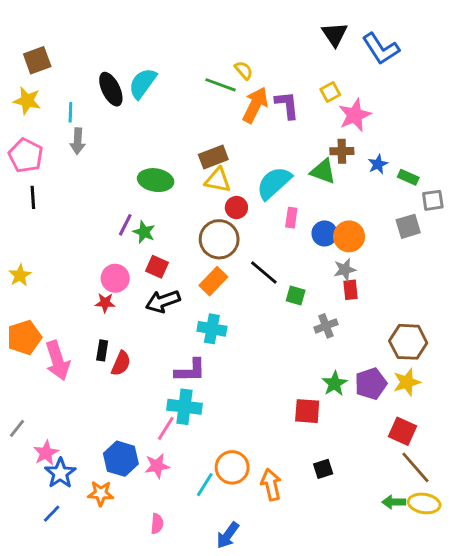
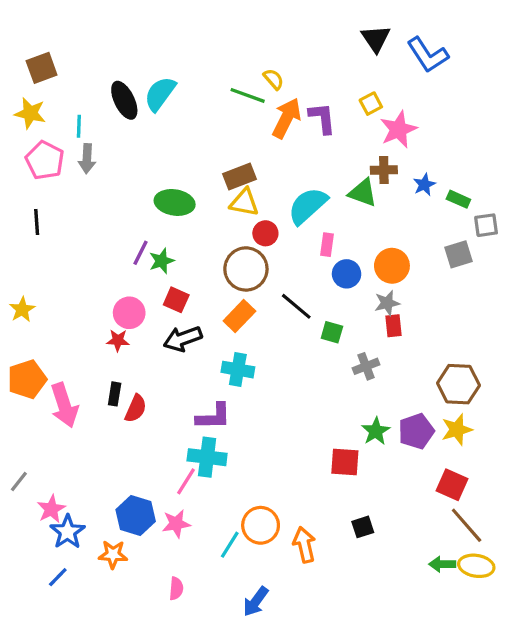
pink pentagon: (26, 156) -> (45, 160), moved
green star: (144, 232) -> (162, 261), turned 30
blue circle: (325, 233) -> (347, 274), moved

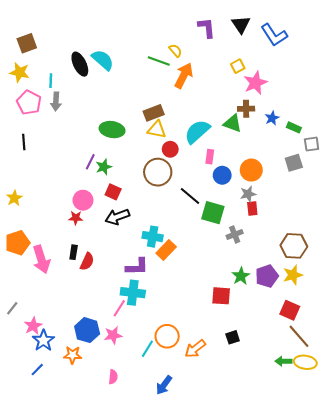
cyan semicircle: (160, 94) -> (103, 60), turned 95
purple L-shape: (322, 118) -> (207, 28), moved
orange rectangle: (239, 316) -> (166, 250), moved
green square: (332, 332) -> (213, 213), size x1.6
orange arrow: (304, 545) -> (195, 349), turned -115

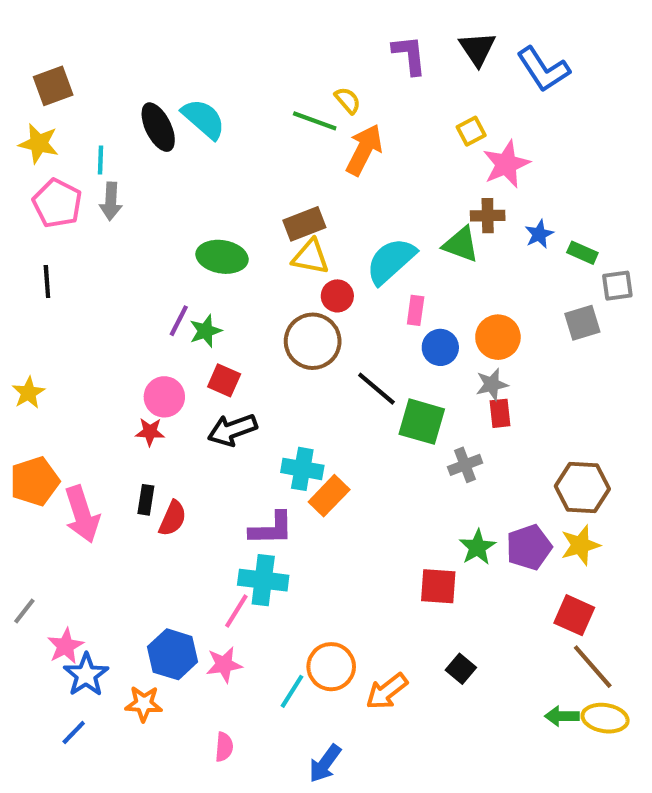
black square: (233, 337) -> (461, 669), turned -32

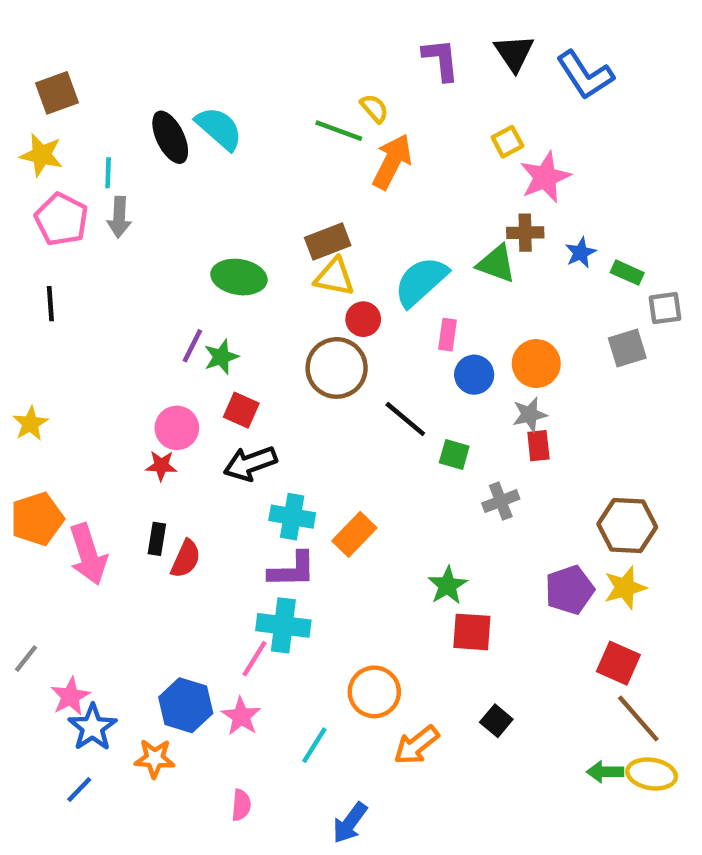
green square: (422, 422) -> (454, 455), size x0.6
cyan cross: (302, 469) -> (292, 517), moved
green star: (477, 547) -> (448, 585), moved
pink star: (224, 665) -> (241, 716), turned -30
orange circle: (331, 667) -> (374, 692), moved

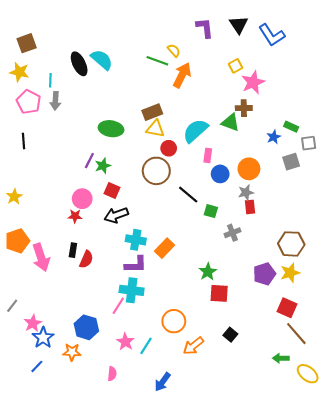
blue star: (581, 253) -> (274, 137), moved
pink star: (241, 716) -> (125, 342), moved
yellow ellipse: (652, 774) -> (308, 374), moved, turned 30

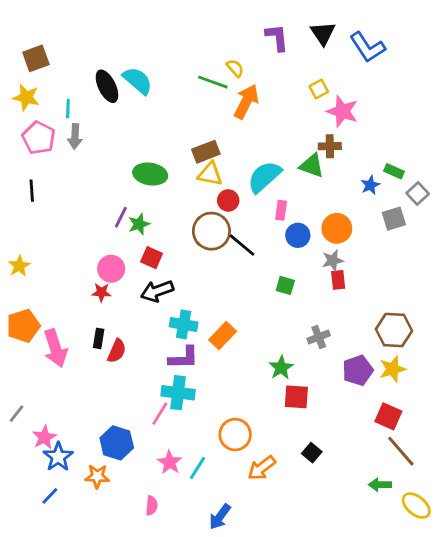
pink star: (253, 82) -> (342, 111), turned -30
gray square: (309, 143) -> (418, 194), turned -35
black line: (188, 195) -> (242, 245), moved
gray cross: (232, 233) -> (319, 337), moved

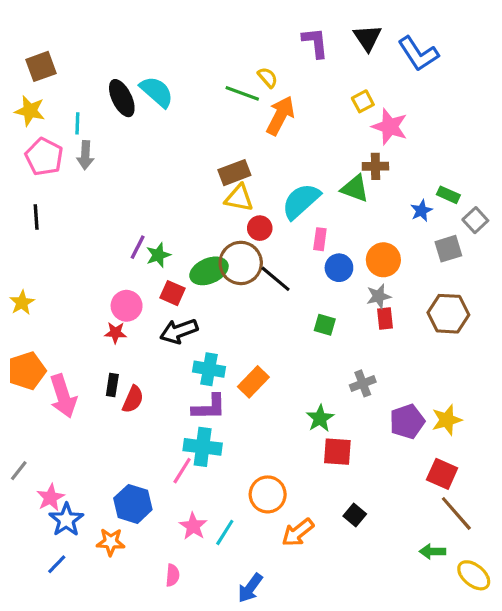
green ellipse: (150, 174) -> (209, 271), moved, turned -32
brown hexagon: (394, 330) -> (448, 314), moved

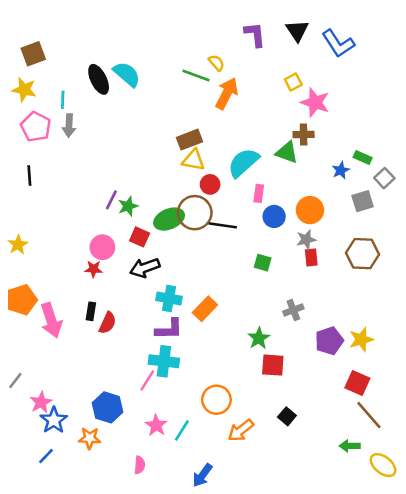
black line: (276, 279) -> (223, 225), turned -32

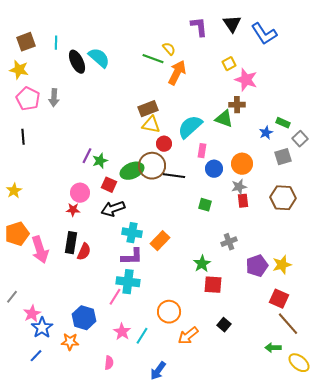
cyan line: (63, 100) -> (56, 43), moved
black rectangle: (91, 311) -> (71, 243), size x1.5

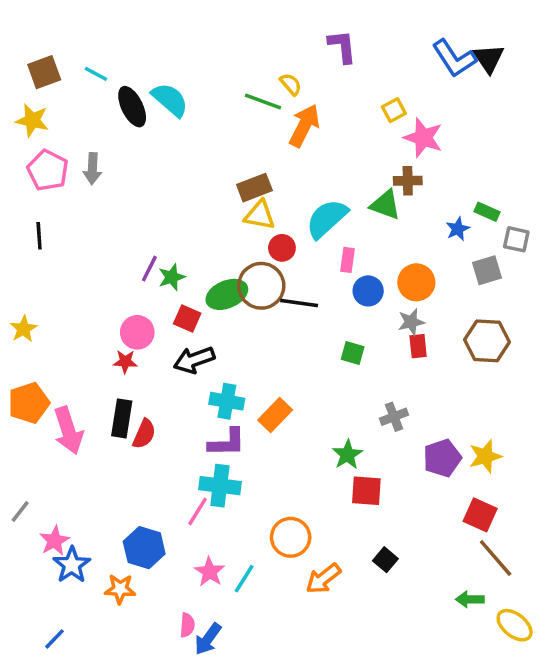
black triangle: (232, 24) -> (489, 58), moved
cyan line: (56, 43) -> (96, 74), turned -64
gray square: (300, 139) -> (516, 239), turned -35
blue line: (36, 356) -> (55, 639), moved
blue arrow: (158, 371) -> (208, 639), moved

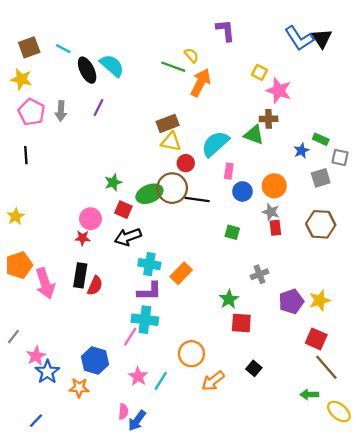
yellow square: (394, 110) -> (259, 72), turned -35
purple line: (149, 269) -> (98, 108), moved
gray star: (411, 322) -> (271, 212), turned 30

